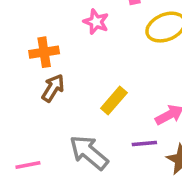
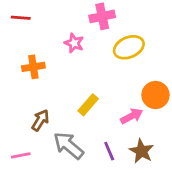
brown arrow: (53, 88) -> (40, 120), moved
purple line: (144, 144) -> (109, 151), moved, turned 72

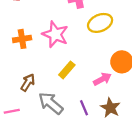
pink star: (74, 43) -> (55, 34), moved, size x1.6

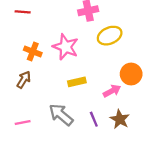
orange cross: (22, 39) -> (33, 51), turned 30
yellow rectangle: (67, 70) -> (77, 82), turned 36
brown arrow: (28, 83) -> (24, 80), moved

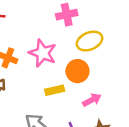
orange circle: (131, 74) -> (77, 71), moved

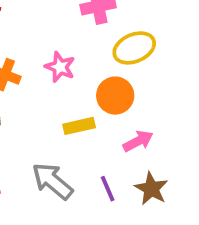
pink star: (43, 53) -> (60, 67), size x0.7

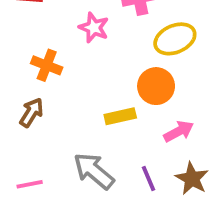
pink star: (60, 67) -> (94, 28), moved

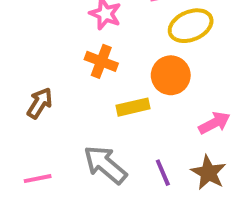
orange cross: (47, 65) -> (101, 61), moved
pink arrow: (179, 131) -> (214, 123), moved

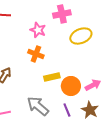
orange circle: (171, 75) -> (71, 86), moved

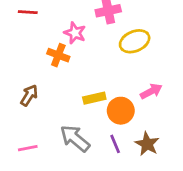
orange cross: (36, 54) -> (58, 55), moved
pink arrow: (93, 85) -> (151, 91), moved

